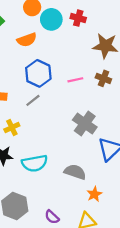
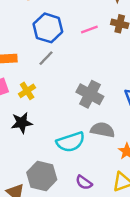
gray cross: (85, 124) -> (90, 94), moved
cyan semicircle: (35, 163) -> (71, 142), moved

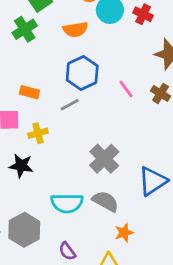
pink line: (89, 29) -> (126, 89), turned 56

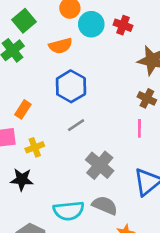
pink line: (126, 89) -> (139, 128), moved, turned 42
orange rectangle: (29, 92) -> (23, 109), turned -66
gray line: (70, 105) -> (76, 125), moved

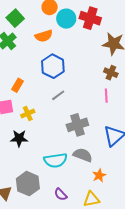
red cross: (123, 25) -> (90, 18), size x1.5
gray cross: (100, 165) -> (77, 125), turned 35

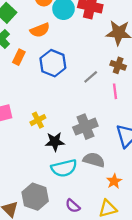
orange rectangle: (17, 85) -> (19, 57), moved
gray line: (58, 95) -> (91, 77), moved
yellow cross: (28, 114) -> (38, 120), moved
black star: (19, 138) -> (55, 142), moved

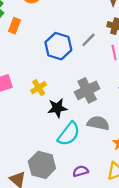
blue hexagon: (53, 63) -> (58, 46), moved
cyan semicircle: (64, 168) -> (69, 134), turned -35
purple semicircle: (73, 206) -> (81, 171), turned 128

